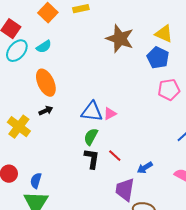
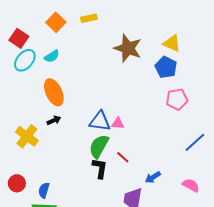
pink triangle: (110, 114) -> (118, 123), turned 32
green semicircle: (91, 137) -> (99, 146), size x1.4
red line: (115, 156) -> (123, 157), moved

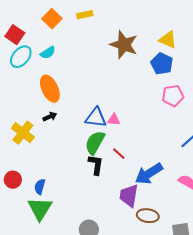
blue arrow: (153, 177) -> (149, 174), size x1.8

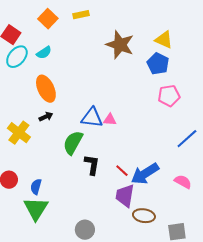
green semicircle: (95, 143) -> (73, 143), moved
red line: (119, 154) -> (122, 171), moved

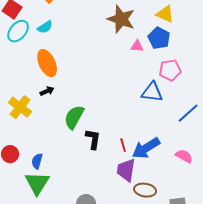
blue triangle: (92, 118) -> (152, 92), moved
pink triangle: (110, 120) -> (137, 46), moved
red line: (122, 171) -> (123, 145), turned 32

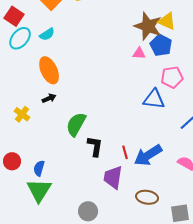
brown star: (121, 19) -> (148, 26), moved
yellow cross: (20, 107) -> (22, 114), size x0.7
purple trapezoid: (126, 170) -> (113, 177), moved

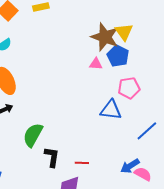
yellow triangle: (167, 21) -> (124, 32), turned 30
red line: (125, 152) -> (82, 163), turned -72
blue arrow: (148, 155) -> (130, 166), moved, size x0.7

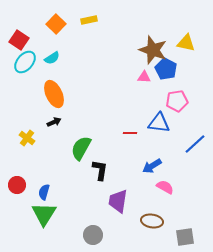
yellow triangle: (124, 32) -> (186, 43), moved, turned -42
red line: (82, 163) -> (130, 133), moved
blue arrow: (130, 166) -> (152, 166), moved
pink semicircle: (143, 174) -> (165, 187), moved

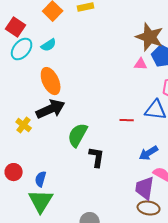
black arrow: (54, 122) -> (51, 109), size x2.0
purple trapezoid: (118, 201) -> (145, 188), moved

